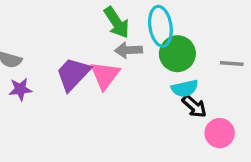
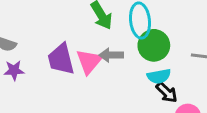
gray arrow: (128, 50) -> (111, 55), moved
purple trapezoid: (73, 74) -> (61, 59), turned -60

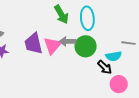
green circle: (154, 45) -> (86, 46), moved
cyan semicircle: (159, 76) -> (114, 56), moved

